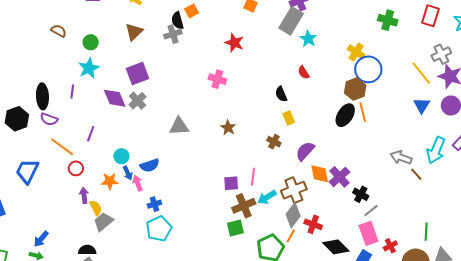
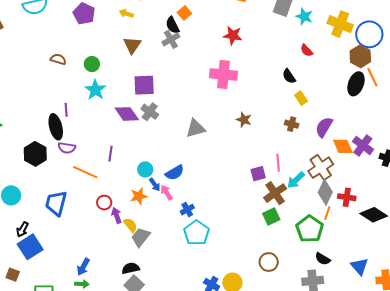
yellow cross: (356, 52) -> (340, 24), moved, size x1.4
purple square: (137, 73) -> (144, 85), turned 30
pink cross: (217, 79) -> (223, 74), size x1.5
purple line: (72, 92) -> (66, 110), moved
red circle: (76, 168) -> (104, 203), moved

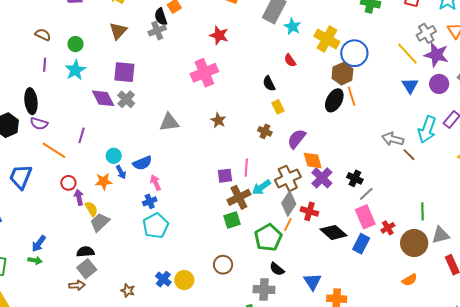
pink cross: (223, 74) -> (204, 73), turned -36
purple line: (66, 110) -> (45, 65), moved
purple cross: (363, 145) -> (322, 178), moved
pink arrow: (167, 192) -> (156, 183), moved

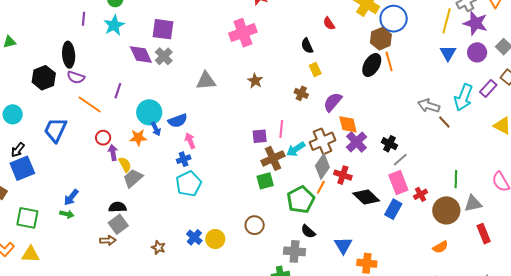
yellow line: (407, 54) -> (447, 21), turned 55
cyan circle: (114, 156) -> (149, 112), size x1.6

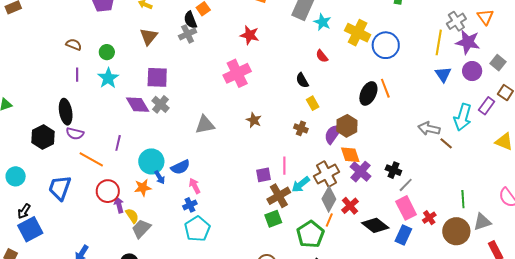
brown hexagon: (381, 39) -> (347, 126), moved
red circle: (103, 138) -> (108, 191), size x1.5
red cross: (343, 175) -> (350, 206), turned 36

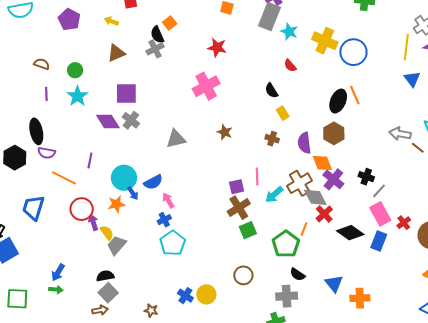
brown triangle: (149, 37) -> (116, 53), turned 30
brown hexagon: (347, 126) -> (334, 133), moved
purple semicircle: (333, 134) -> (304, 143), turned -40
brown cross: (279, 196) -> (239, 208), moved
gray diamond: (329, 199) -> (315, 197), moved, turned -55

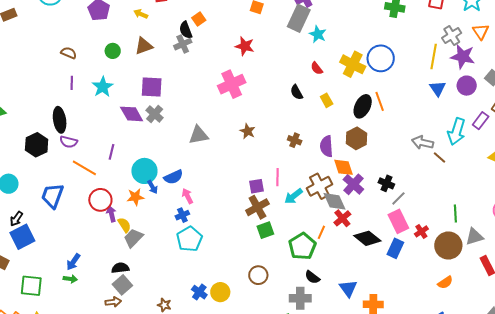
yellow cross: (325, 41) -> (353, 64), moved
green circle: (75, 70) -> (113, 51), moved
yellow rectangle: (283, 113) -> (327, 100), moved

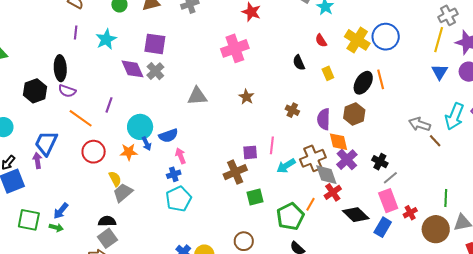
gray cross: (452, 36) -> (448, 15), moved
brown cross: (257, 207) -> (235, 172), moved
purple arrow: (111, 214) -> (37, 160), moved
green square: (31, 286) -> (29, 220), moved

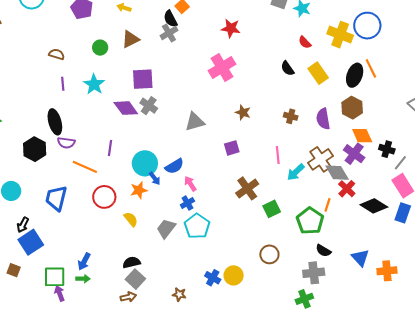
yellow rectangle: (328, 73) -> (318, 73), size x1.5
orange diamond: (339, 142) -> (362, 136), moved
purple square: (250, 152) -> (232, 148), moved
purple arrow: (37, 160) -> (59, 293), moved
gray trapezoid: (123, 193) -> (166, 228), moved

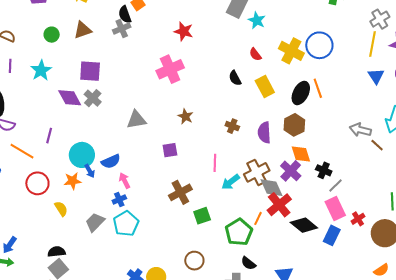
red cross: (347, 189) -> (279, 205), size x1.4

